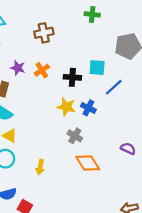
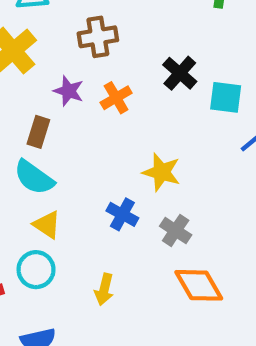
brown cross: (44, 33) -> (98, 37), moved
black cross: (72, 77) -> (180, 73), moved, turned 35
blue cross: (88, 108) -> (122, 214), moved

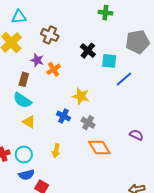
brown cross: (98, 37) -> (50, 35), turned 36
orange cross: (116, 98) -> (54, 69), moved
cyan circle: (36, 270) -> (24, 155), moved

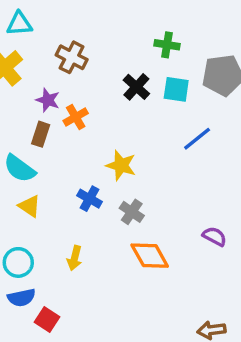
green cross: (105, 13) -> (167, 45), moved
cyan square: (109, 61) -> (176, 89), moved
brown rectangle: (24, 79) -> (41, 134), moved

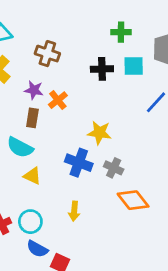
black cross: (136, 87) -> (102, 69), turned -35
blue cross: (90, 199) -> (79, 163), size x1.4
blue semicircle: (21, 298) -> (37, 249), turned 50

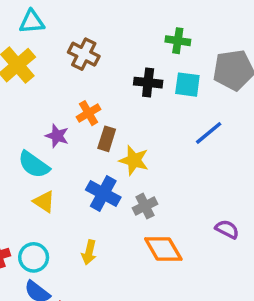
purple star: (34, 90) -> (57, 136), moved
brown rectangle: (32, 118) -> (107, 139), moved
gray cross: (114, 168) -> (145, 206), turned 30

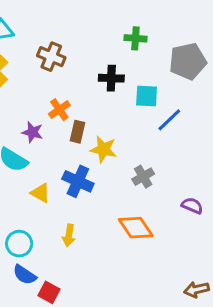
cyan square: (187, 85) -> (147, 96), moved
yellow triangle: (44, 202) -> (40, 193), moved
gray cross: (145, 206) -> (143, 177), moved

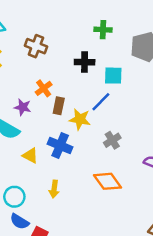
blue line: (169, 120) -> (101, 102), moved

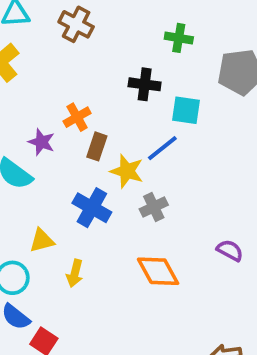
brown cross: (36, 46) -> (76, 24), moved
gray cross: (112, 140) -> (154, 207), moved
yellow triangle: (30, 156) -> (42, 241), moved, turned -49

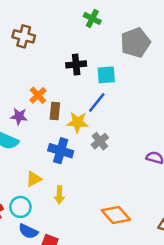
green cross: (179, 38) -> (92, 18), moved, turned 30
orange diamond: (158, 271) -> (116, 215), moved

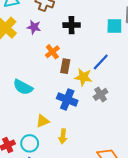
black cross: (76, 64) -> (72, 25), moved
cyan square: (106, 75) -> (114, 26), moved
purple star: (19, 116) -> (34, 27), moved

